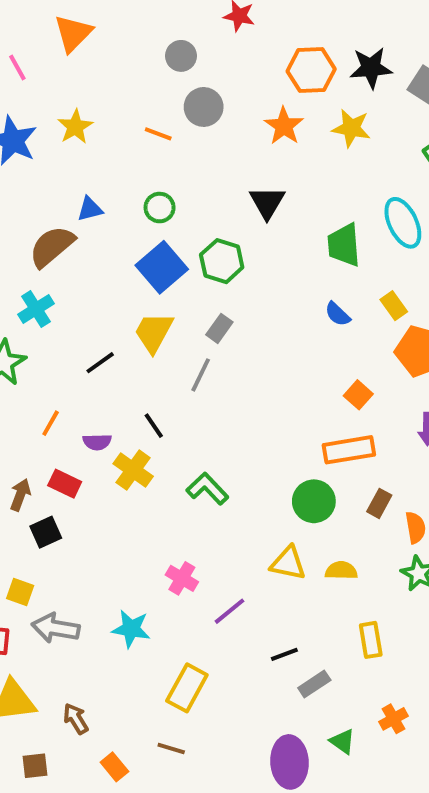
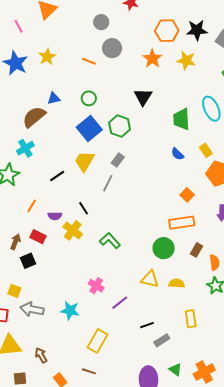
orange cross: (394, 719) -> (204, 372), moved, size x1.5

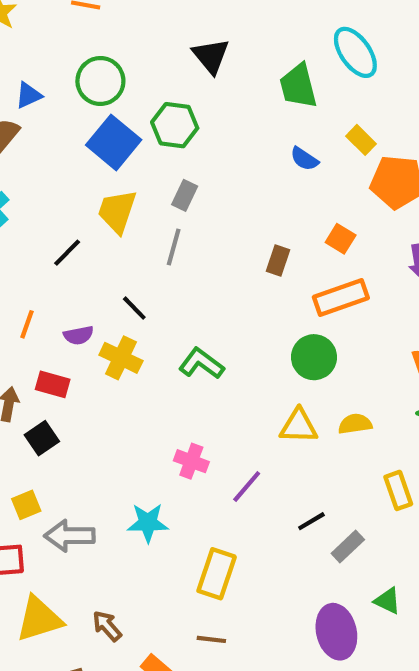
green circle: (89, 98) -> (100, 81), size x1.5
brown rectangle: (196, 250) -> (278, 260), moved
yellow square: (14, 291) -> (26, 505), turned -32

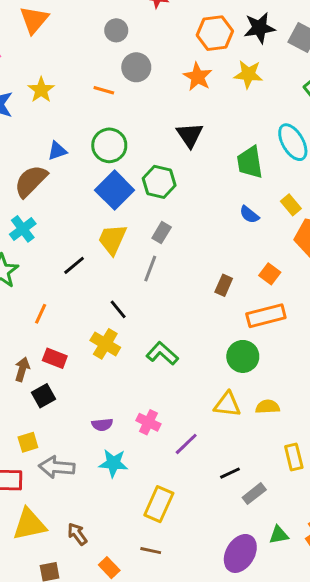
purple semicircle: (79, 335) -> (102, 425), moved
green triangle: (388, 601) -> (279, 535), turned -42
purple ellipse: (336, 632) -> (240, 553), turned 39

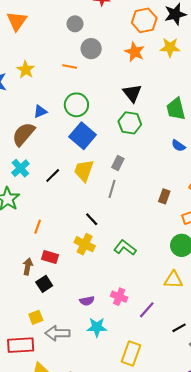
green hexagon: (159, 182) -> (130, 123), moved
black line: (74, 265) -> (53, 176), moved

